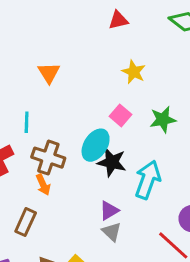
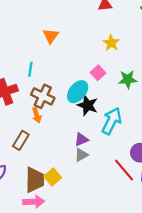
gray triangle: (112, 232) -> (81, 155), turned 40

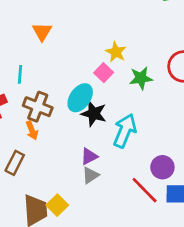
yellow star: (111, 43) -> (116, 52), moved

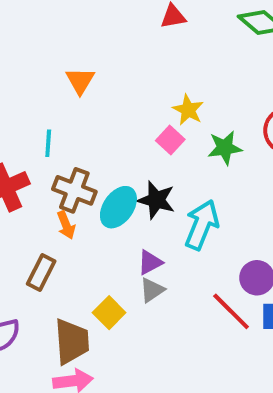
cyan ellipse: (80, 98) -> (118, 207), moved
yellow square: (57, 205) -> (109, 313), moved

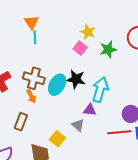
cyan line: (48, 143) -> (35, 37), moved
purple triangle: (150, 262) -> (90, 110), moved, turned 40
gray triangle: (152, 290) -> (78, 125), turned -40
red line: (231, 311) -> (119, 132), turned -45

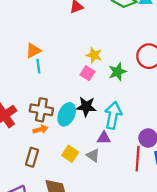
orange triangle: (32, 22) -> (33, 51), turned 42
orange arrow: (31, 96) -> (40, 129), turned -72
red line: (119, 132) -> (138, 159), turned -75
yellow square: (57, 139) -> (70, 154), moved

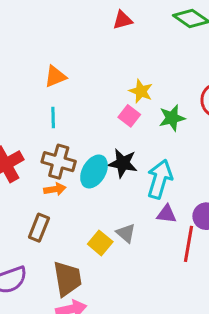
cyan line: (38, 66) -> (53, 118), moved
purple triangle: (104, 138) -> (167, 214), moved
yellow square: (70, 154) -> (100, 243), moved

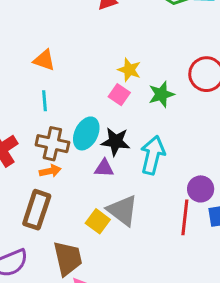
orange triangle: (55, 76) -> (44, 60), turned 45
cyan ellipse: (94, 171) -> (86, 133), moved
purple triangle: (167, 214) -> (104, 168), moved
brown rectangle: (39, 228) -> (37, 210), size x1.4
gray triangle: (126, 233) -> (123, 210), size x1.6

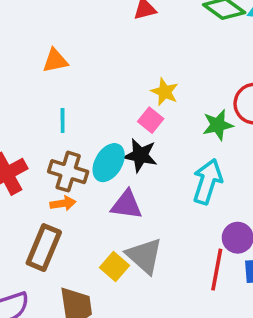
orange triangle: (44, 60) -> (55, 61), moved, turned -35
green star: (161, 94) -> (218, 125), moved
black star: (116, 142) -> (140, 155), moved
cyan arrow: (153, 155) -> (207, 181), moved
purple triangle: (104, 168) -> (126, 205), size x1.4

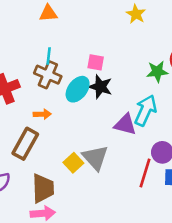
yellow star: (165, 92) -> (136, 14), moved
pink square: (151, 120) -> (96, 62), moved, turned -35
brown cross: (68, 172) -> (48, 75), moved
purple triangle: (126, 205) -> (125, 124), moved

